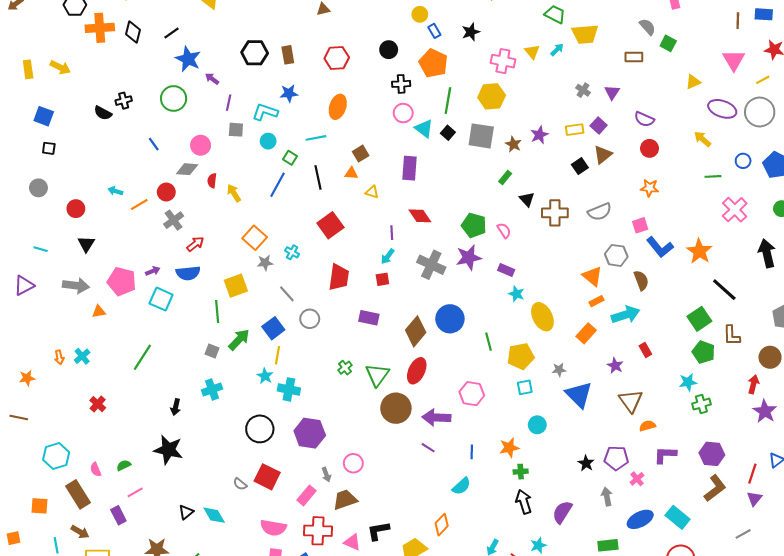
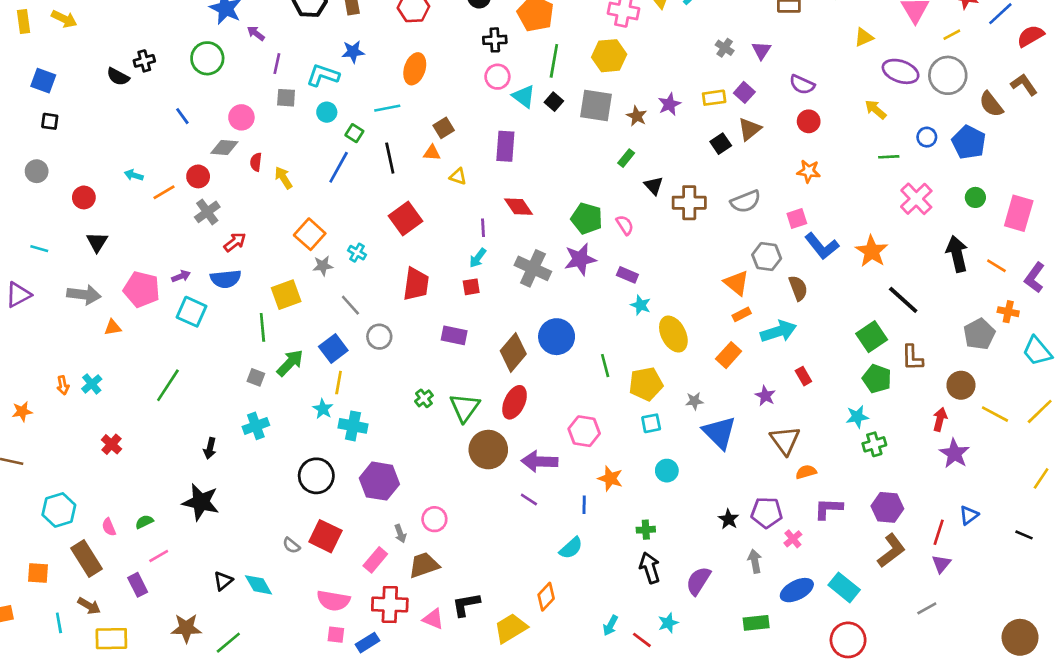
orange star: (509, 448) -> (610, 478), moved, turned 30

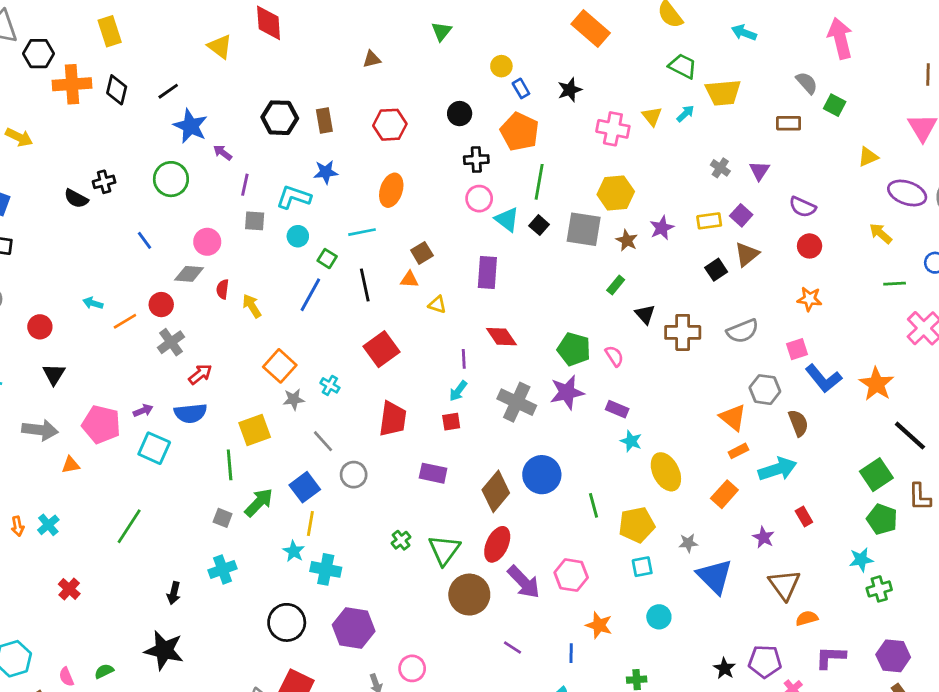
yellow hexagon: (609, 56) -> (616, 193), moved
purple arrow: (539, 461) -> (524, 582), moved, turned -136

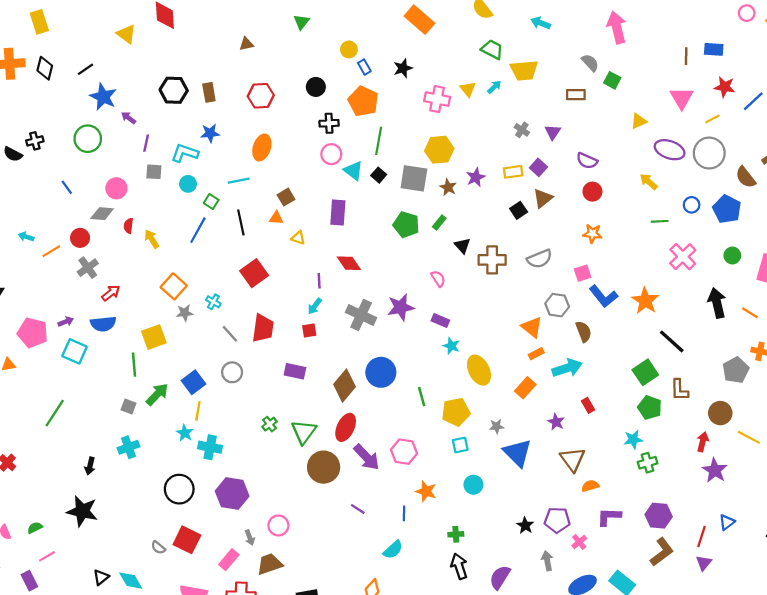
green pentagon: (574, 349) -> (406, 225), moved
gray line: (323, 441) -> (230, 334), moved

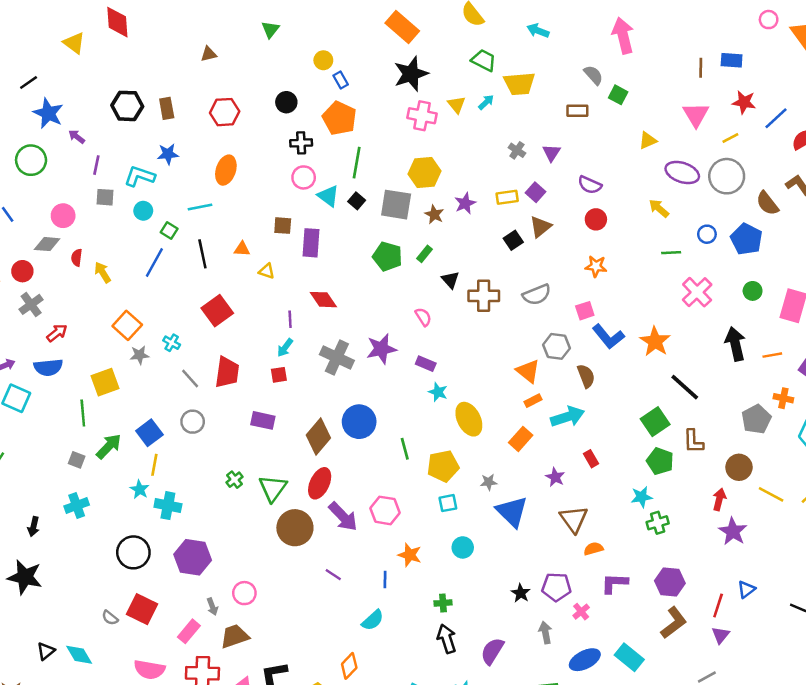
black star: (403, 68) -> (411, 74), moved, size x1.6
brown square: (286, 197) -> (283, 226), moved, turned 35
orange line: (750, 313) -> (772, 355), turned -42

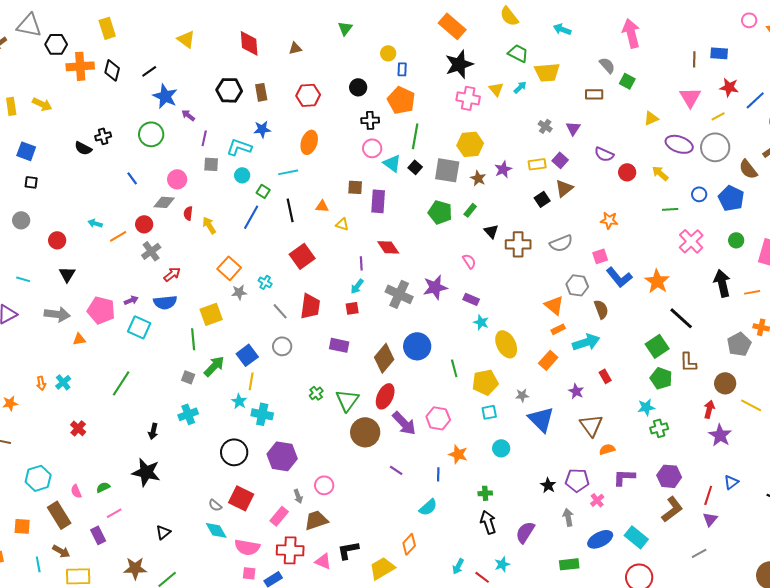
red diamond: (117, 22) -> (249, 43), moved
blue rectangle: (341, 80) -> (402, 69), turned 32
red circle: (596, 219) -> (627, 172), moved
cyan diamond: (79, 655) -> (216, 530), moved

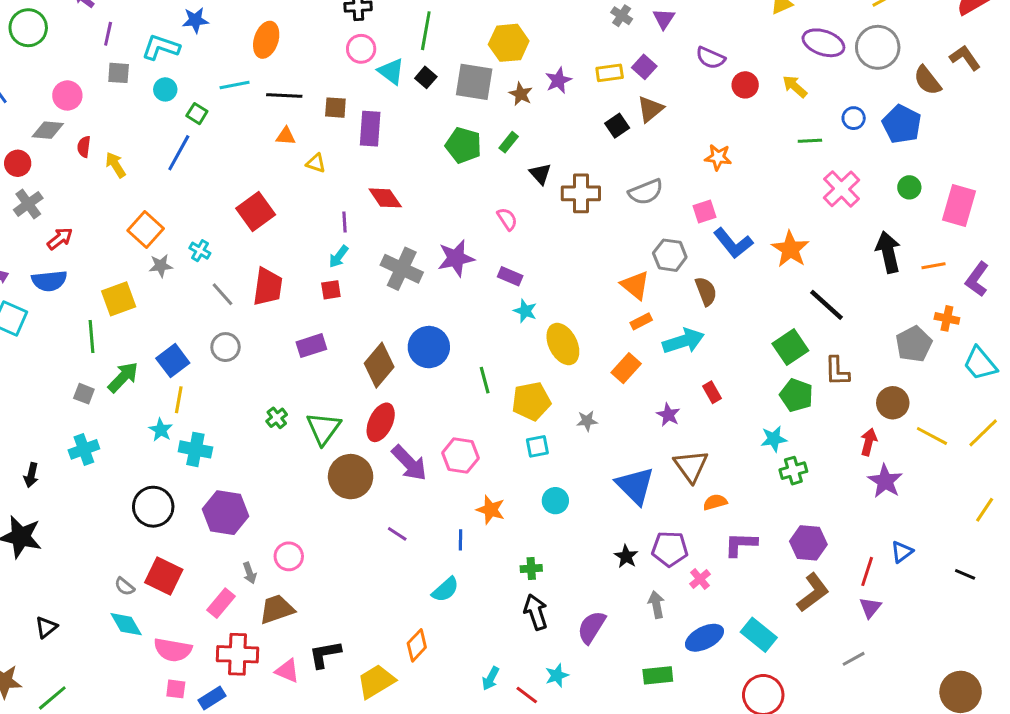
black line: (290, 210) -> (284, 95), moved, turned -75
purple rectangle: (339, 345) -> (311, 346), turned -30
blue triangle: (541, 419) -> (635, 486), moved

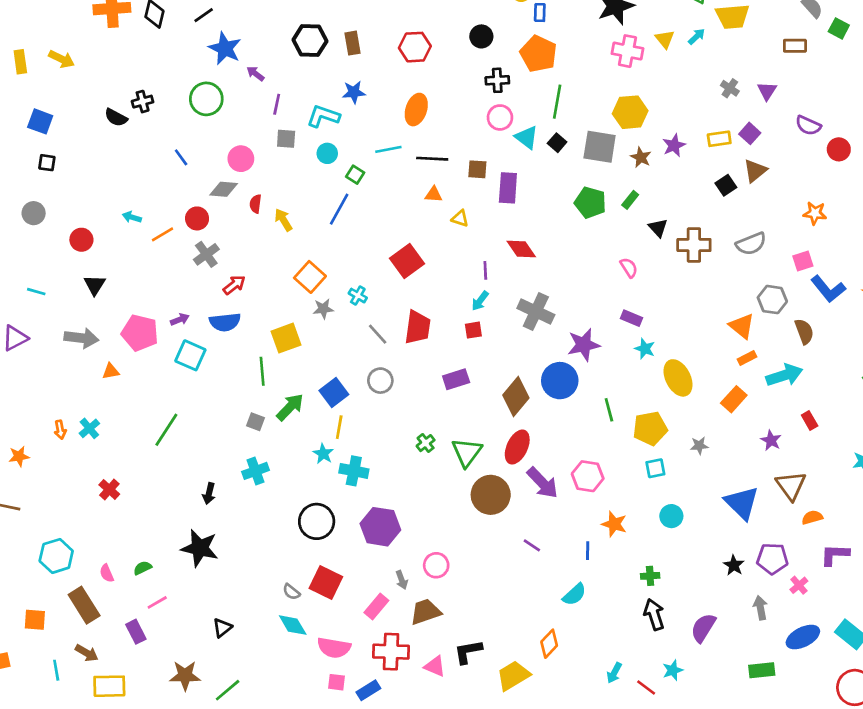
purple star: (456, 258) -> (584, 345), moved

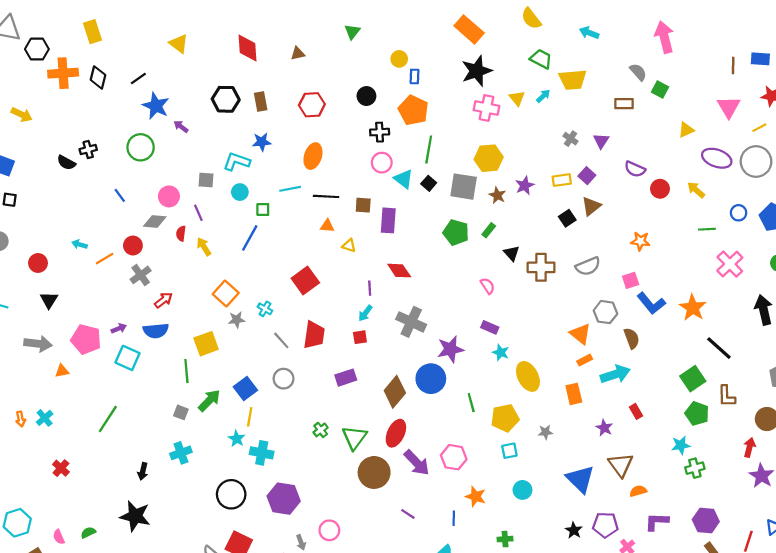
purple line: (277, 104) -> (198, 213), moved, turned -35
green square: (355, 175) -> (263, 210), turned -32
orange rectangle: (734, 399) -> (574, 394), turned -55

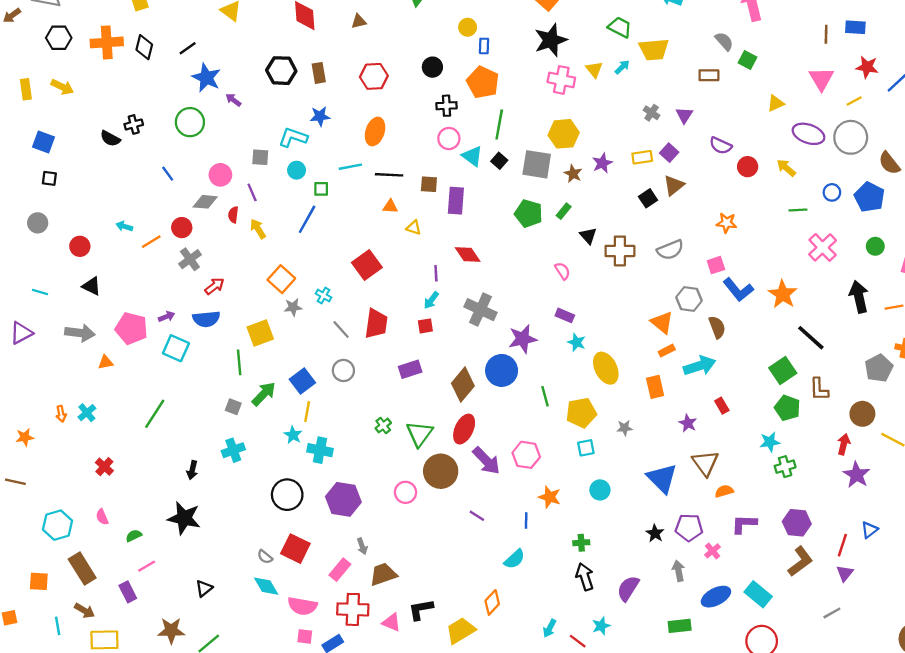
black hexagon: (37, 49) -> (59, 38), moved
black triangle: (49, 300) -> (92, 286), turned -36
pink circle: (329, 530) -> (405, 492), moved
pink semicircle: (59, 537) -> (102, 517), moved

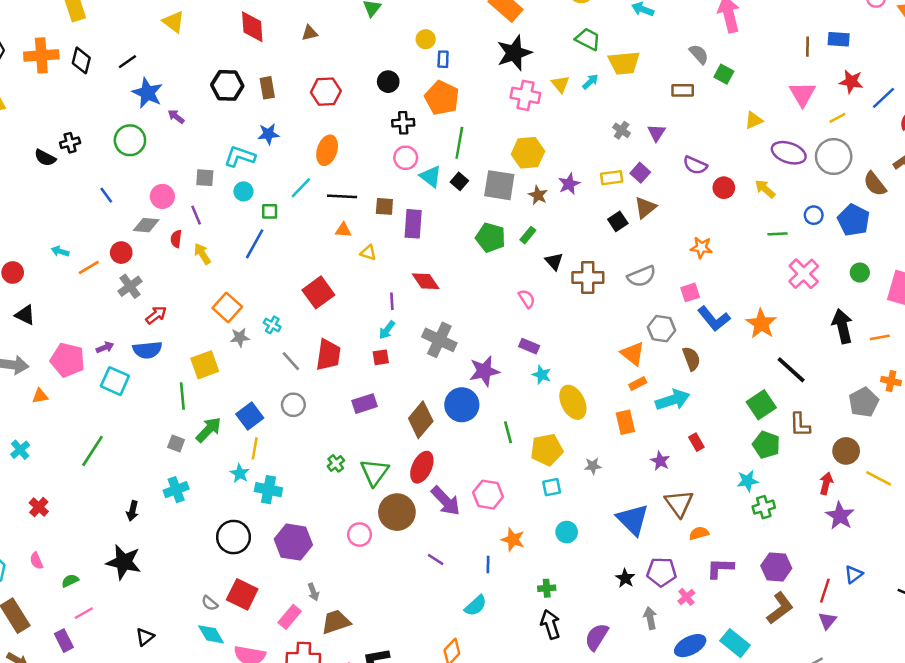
cyan line: (350, 167) -> (301, 188), turned -35

